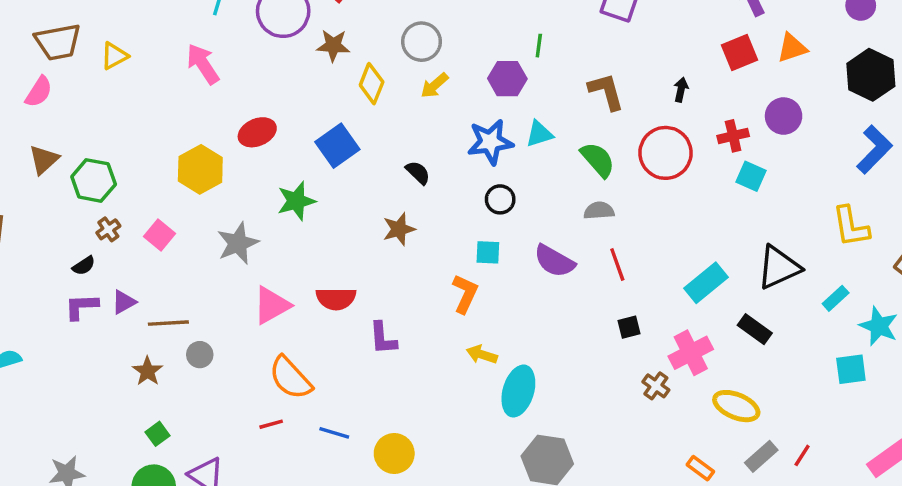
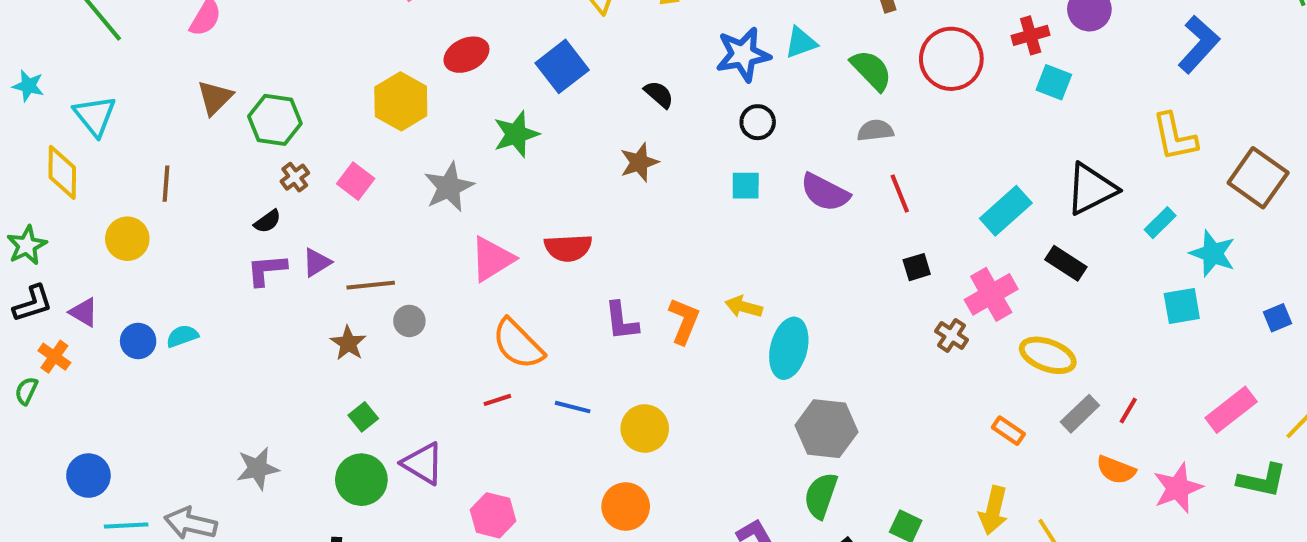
orange L-shape: (465, 294) -> (684, 321), moved
purple L-shape: (383, 338) -> (621, 321), moved

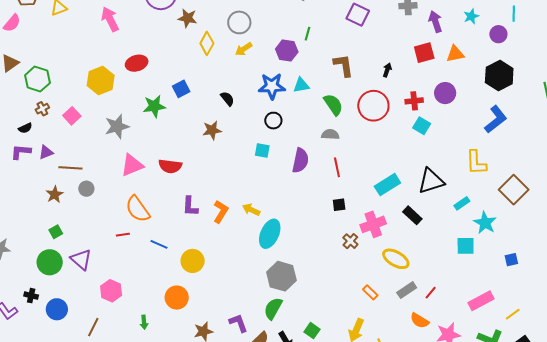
blue square: (562, 66) -> (181, 89), moved, size x0.7
purple semicircle: (825, 192) -> (300, 161), turned -115

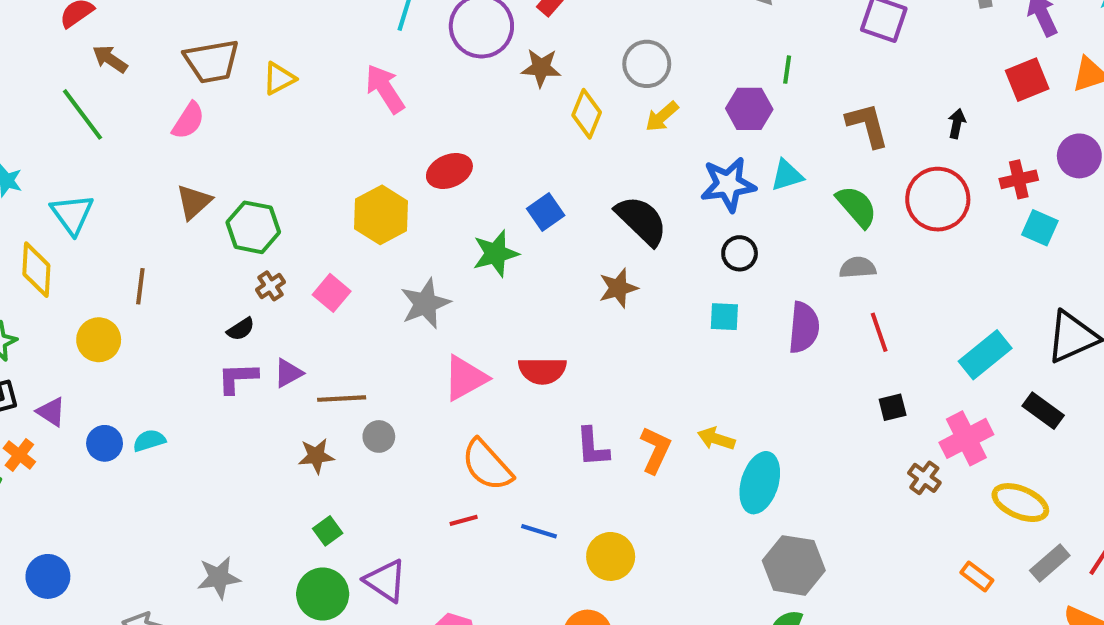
black semicircle: (227, 99) -> (641, 221), size x1.8
brown star: (55, 194) -> (316, 456), turned 30

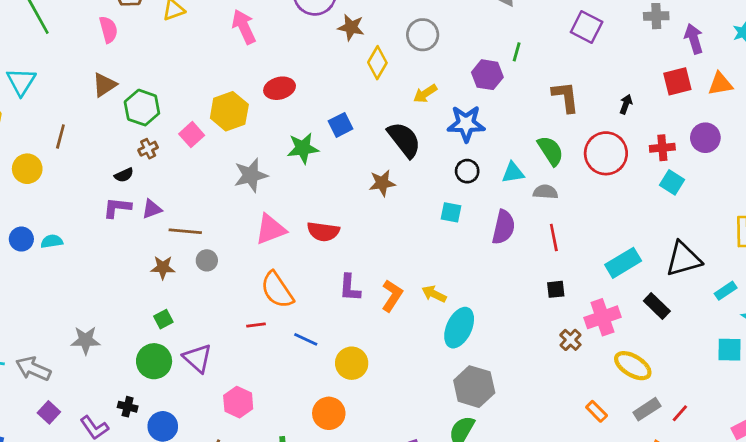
yellow arrow: (662, 116) -> (425, 94), moved
pink semicircle: (188, 121) -> (108, 30), turned -56
cyan triangle: (787, 175) -> (513, 173), moved
pink square: (332, 293) -> (192, 135), moved

